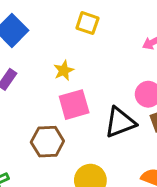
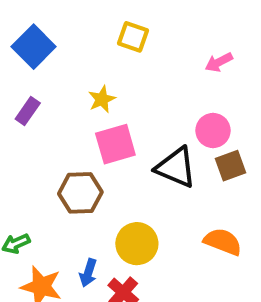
black triangle: (120, 122) -> (176, 168), turned 44

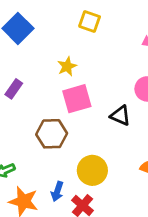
purple rectangle: (28, 111) -> (14, 89), moved
black triangle: (176, 168) -> (120, 116), size x0.7

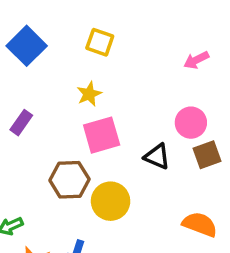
yellow square: (90, 21) -> (100, 42), moved
yellow circle: (92, 170) -> (111, 201), moved

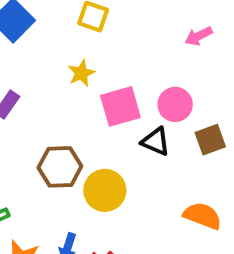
pink circle: (191, 123) -> (175, 104), moved
pink square: (102, 135) -> (120, 106), moved

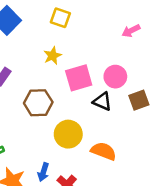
brown hexagon: (60, 167) -> (38, 103), moved
orange semicircle: (202, 216) -> (104, 151), moved

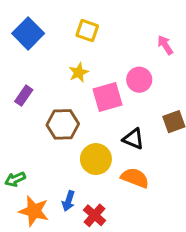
pink arrow: (131, 31) -> (165, 45), turned 84
pink circle: (115, 77) -> (139, 80), moved
black triangle: (102, 101) -> (133, 139), moved

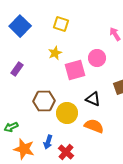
brown hexagon: (63, 124) -> (44, 101), moved

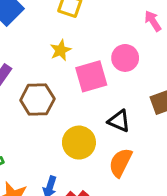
brown hexagon: (44, 101) -> (37, 99), moved
orange semicircle: (94, 126) -> (121, 163), turned -84

